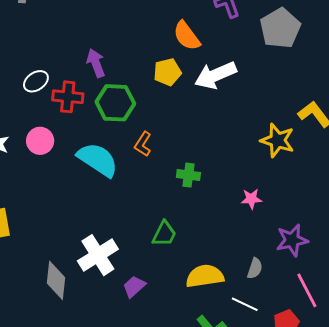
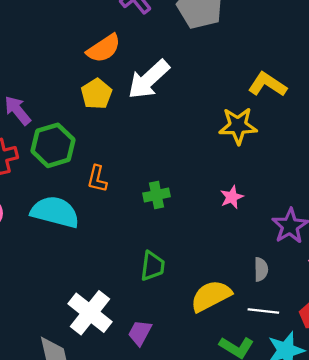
orange semicircle: (187, 36) -> (104, 48), turned -68

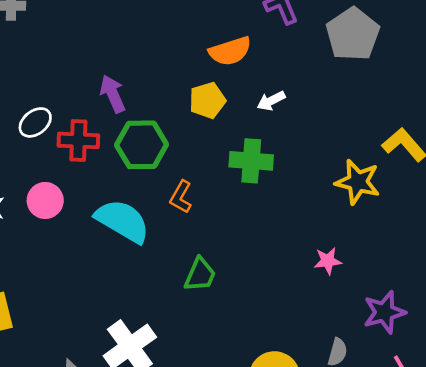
white arrow: (149, 79) -> (271, 101), size x0.5
green cross: (157, 195) -> (251, 161), moved, size x1.4
green trapezoid: (153, 266) -> (200, 275), moved

